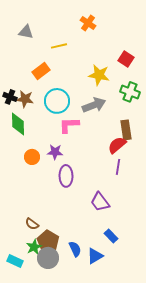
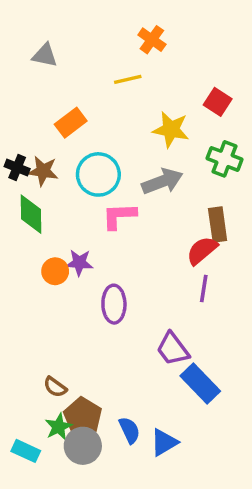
yellow line: (59, 46) -> (128, 79), moved
purple star: (55, 152) -> (79, 263), moved
blue rectangle: (111, 236) -> (200, 384), moved, size x1.6

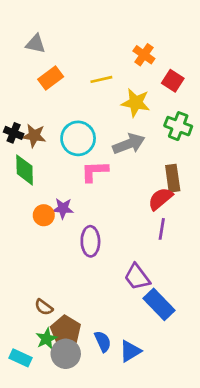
orange cross: (152, 40) -> (144, 55), moved
yellow line: (128, 79) -> (101, 79), moved
orange rectangle: (71, 123) -> (51, 78), moved

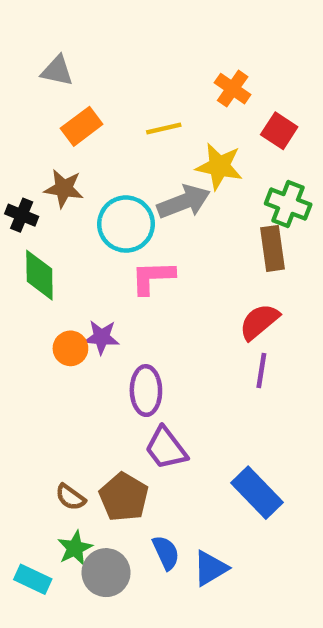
brown star: (34, 136) -> (64, 188), moved
gray arrow: (129, 144) -> (184, 202), moved
brown rectangle: (173, 178) -> (273, 248), moved
purple trapezoid: (137, 277) -> (166, 448), moved
brown pentagon: (66, 330) -> (124, 497), moved

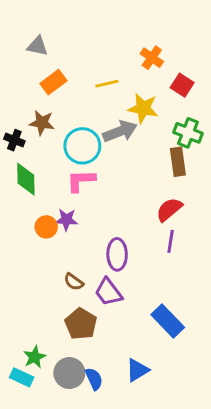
pink L-shape: (153, 277) -> (81, 181), moved
purple ellipse: (146, 391) -> (117, 254), moved
brown semicircle: (70, 497) -> (74, 282), moved
green star: (75, 548) -> (35, 357), moved
blue semicircle: (166, 553) -> (94, 379), moved

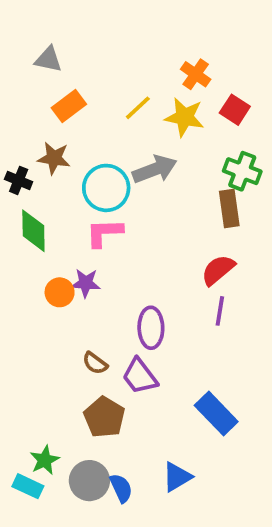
yellow line: (107, 84) -> (138, 108), turned -30
yellow star: (143, 108) -> (184, 117), moved

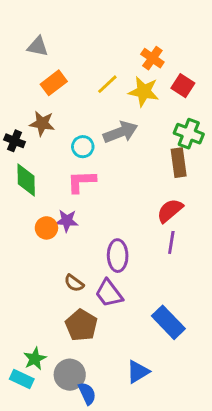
cyan circle: (106, 188) -> (83, 147), size x0.6
blue semicircle: (121, 488) -> (87, 393), moved

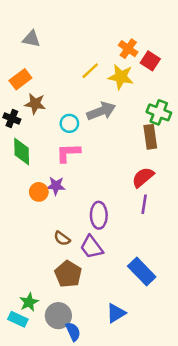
orange rectangle: (54, 83) -> (20, 79), moved
red square: (183, 86) -> (150, 61), moved

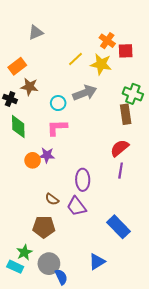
gray triangle: (31, 39) -> (36, 32), moved, turned -35
red square: (150, 61) -> (126, 51), turned -35
brown pentagon: (68, 274) -> (44, 227), moved, turned -30

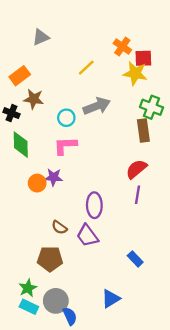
yellow star: (101, 64) -> (135, 73), moved
blue rectangle: (118, 227) -> (135, 259), size x0.6
cyan rectangle: (15, 267) -> (29, 307), moved

